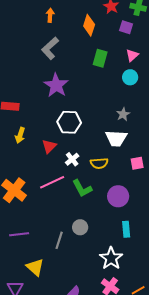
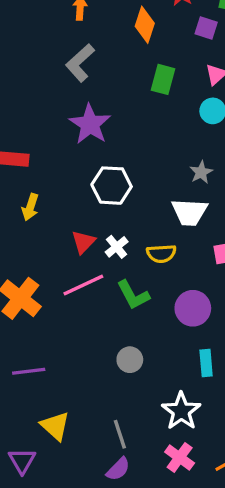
red triangle: (49, 146) -> (83, 242), moved
gray line: (59, 240) -> (120, 434), moved, turned -36

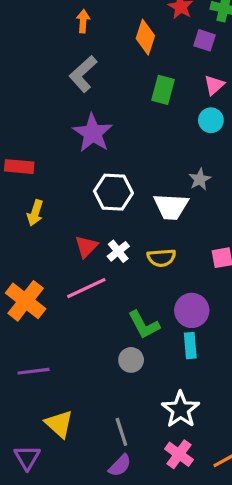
white trapezoid: (190, 212) -> (171, 207), moved
green L-shape: (133, 295) -> (144, 325), moved
cyan rectangle: (206, 363) -> (190, 346), moved

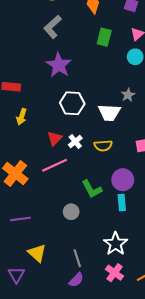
gray circle: (131, 360) -> (71, 212), moved

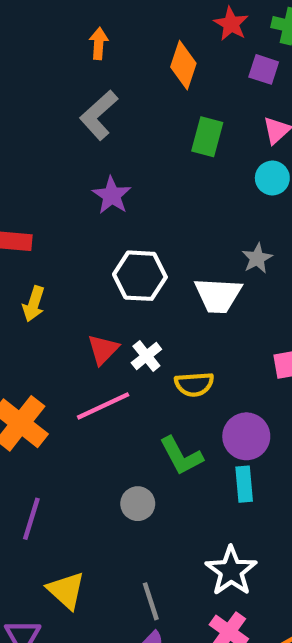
purple star: (59, 65) -> (112, 195), size x0.7
yellow semicircle: (103, 146) -> (194, 384), moved
purple line: (20, 219) -> (31, 519), turned -66

